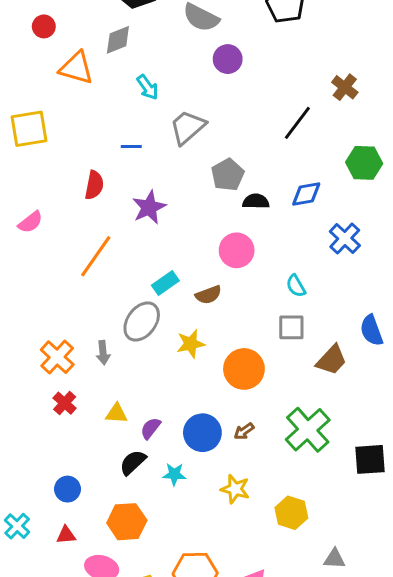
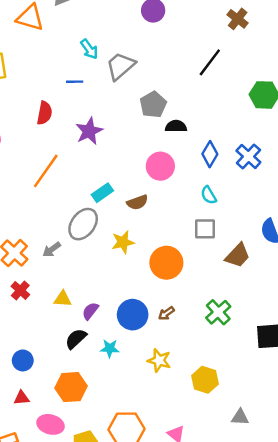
cyan arrow: (148, 87) -> (89, 49), moved
brown cross: (345, 87) -> (238, 19), moved
blue diamond: (306, 194) -> (210, 154), moved, turned -50
gray arrow: (103, 353) -> (52, 249), turned 60
green cross: (308, 430) -> (218, 312), size x0.7

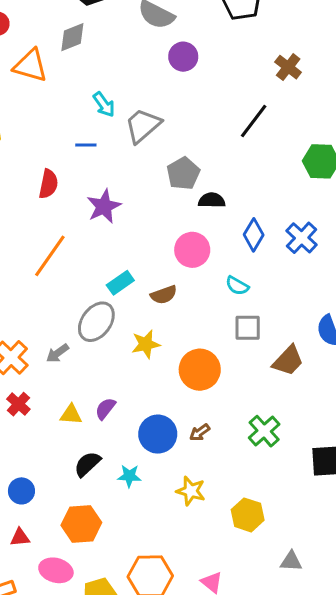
cyan semicircle: (209, 195) -> (237, 286), moved, turned -30
purple semicircle: (90, 311) -> (105, 409), moved

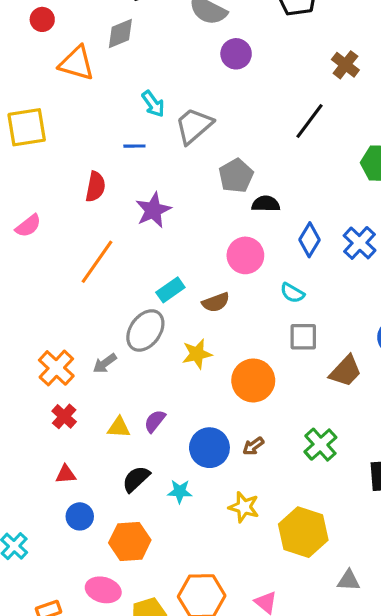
blue circle: (21, 491) -> (80, 516), moved
yellow hexagon: (248, 515) -> (303, 532), size x1.4
red triangle: (20, 537) -> (66, 474), moved

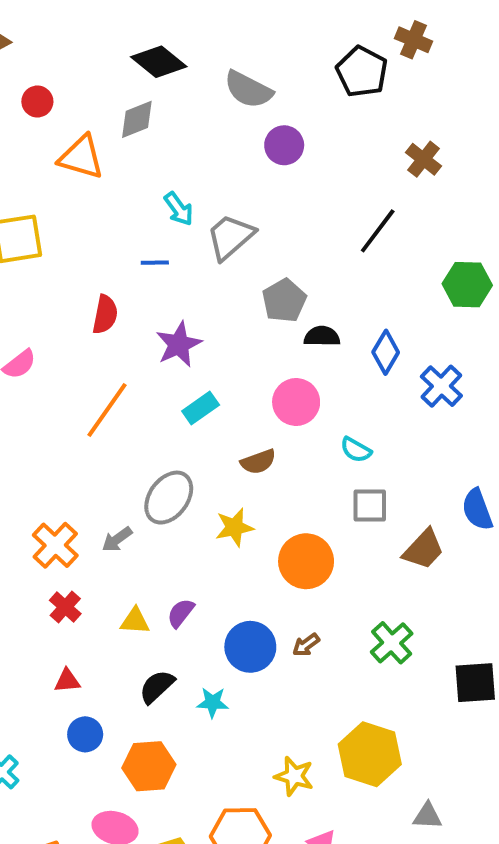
blue diamond: (309, 240) -> (386, 352), moved
cyan rectangle: (170, 290) -> (201, 408), moved
yellow star: (244, 507) -> (294, 776), moved

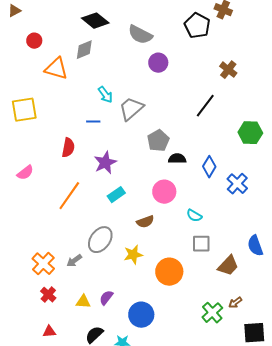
brown arrow: (306, 645) -> (235, 303), moved

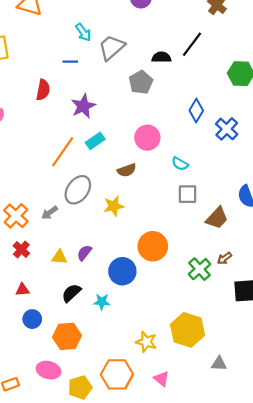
black semicircle: (177, 159) -> (161, 57), moved
orange line: (69, 196) -> (63, 152), moved
orange circle: (169, 272) -> (153, 246), moved

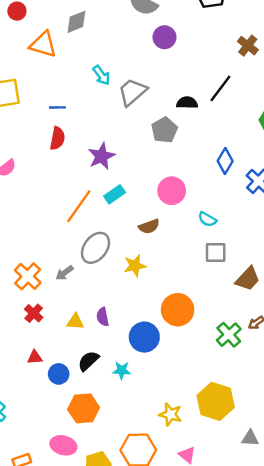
blue line: (70, 62) -> (57, 107), moved
purple semicircle: (84, 253) -> (103, 317), turned -49
blue circle: (32, 319) -> (59, 374), moved

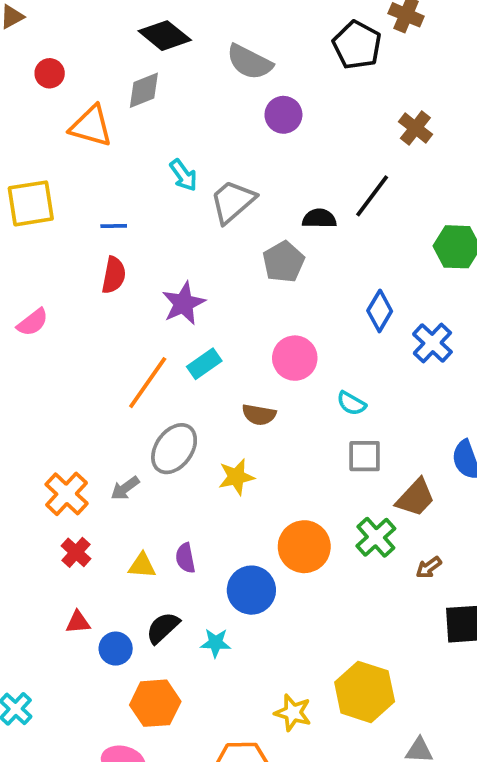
brown semicircle: (149, 226) -> (259, 415), turned 30
green cross: (229, 335) -> (376, 537), moved

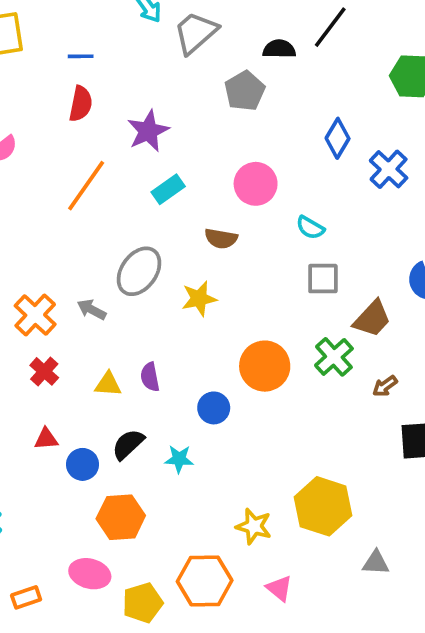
orange line: (148, 383) -> (86, 186), moved
gray arrow: (125, 488) -> (92, 310), turned 64
blue circle: (251, 590) -> (214, 408), size x0.7

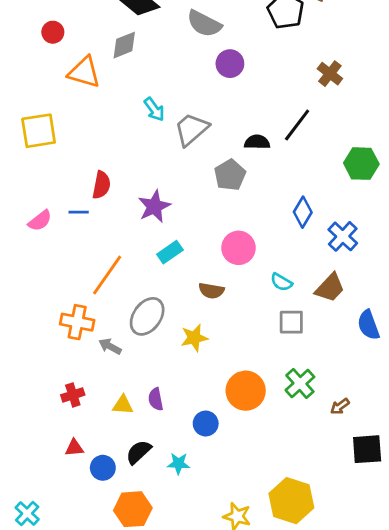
blue line: (81, 56) -> (79, 212), moved
orange line: (86, 186) -> (107, 275), moved
orange cross: (35, 315) -> (77, 322), moved, turned -32
brown trapezoid: (372, 319) -> (330, 288), moved
red cross: (44, 371) -> (73, 395), turned 30

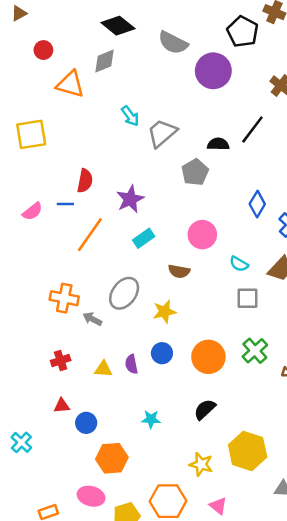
purple circle: (230, 64) -> (213, 71), moved, size x1.5
orange line: (107, 275) -> (90, 235), moved
blue circle: (206, 424) -> (162, 353), moved
black semicircle: (139, 452) -> (205, 409), moved
cyan cross: (27, 513) -> (21, 442), moved

